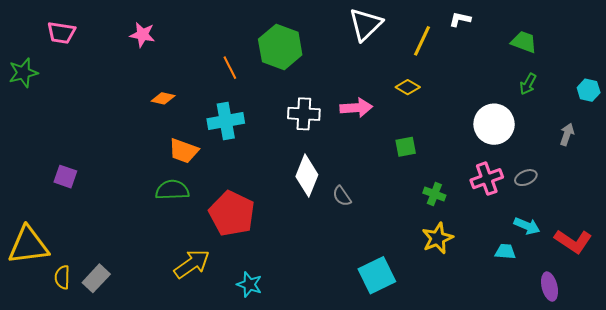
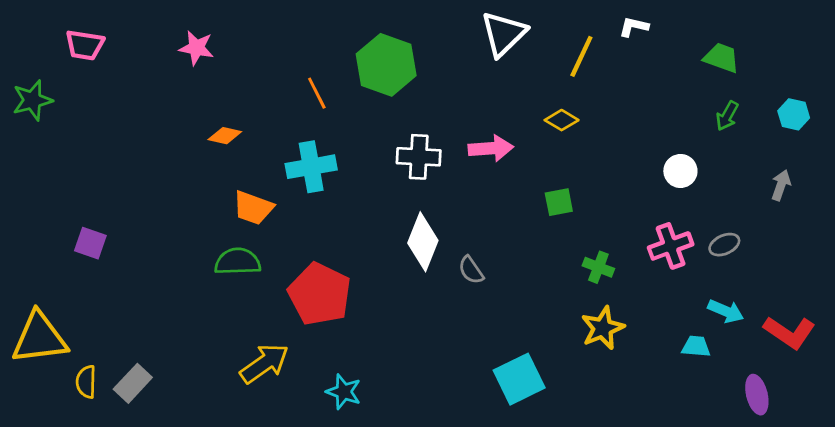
cyan hexagon: (589, 90) -> (794, 114), moved
white circle: (494, 124) -> (680, 171), size x0.6

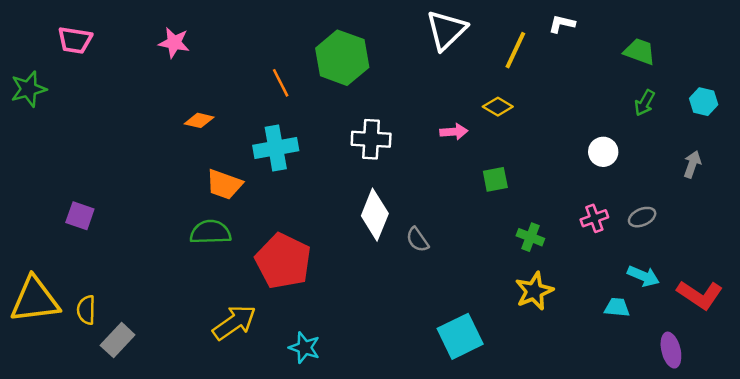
pink arrow: (491, 148) -> (454, 132), moved, size x0.7
pink cross: (671, 246) -> (594, 218), size x0.7
yellow semicircle: (86, 382) -> (86, 310), moved

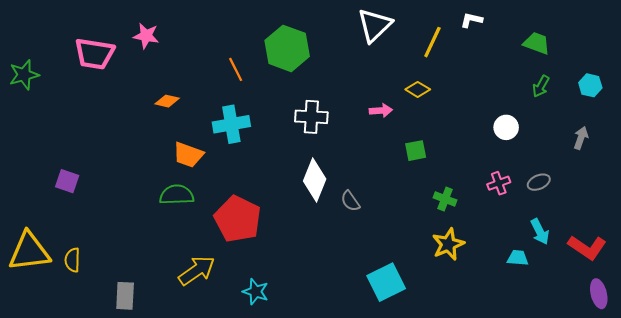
pink trapezoid: (75, 40) -> (95, 54), moved, size x1.4
cyan arrow: (643, 276) -> (540, 232), turned 40
gray rectangle: (118, 340) -> (125, 296), moved, turned -40
purple ellipse: (671, 350) -> (599, 294), moved

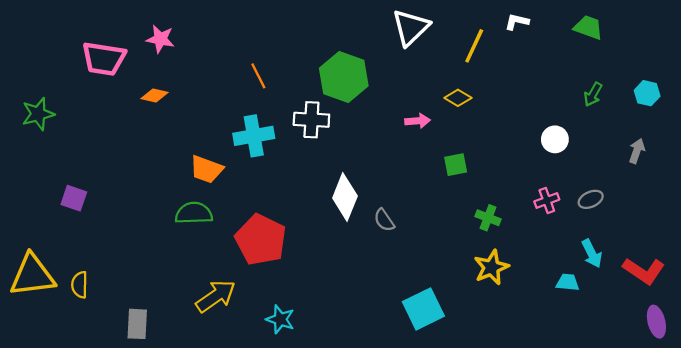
green trapezoid: (537, 43) -> (588, 27), moved
green hexagon: (287, 48) -> (344, 77), moved
green star: (24, 75) -> (38, 114), moved
orange diamond: (167, 101) -> (155, 96), moved
white cross: (311, 117) -> (311, 120), moved

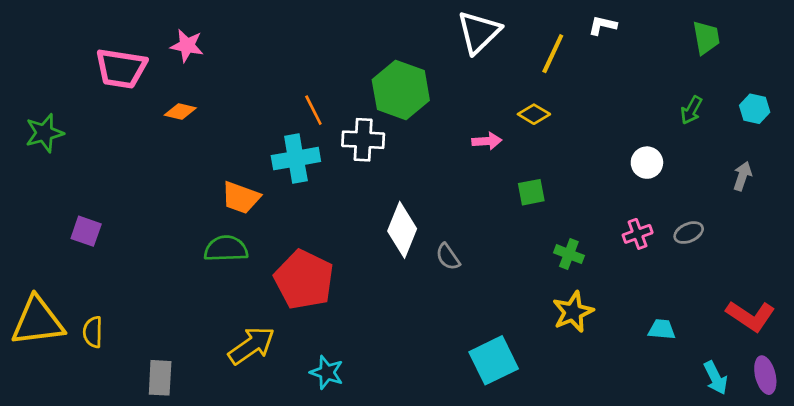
green trapezoid: (588, 27) -> (706, 38), moved, turned 60
orange line: (258, 76) -> (313, 110), moved
cyan arrow: (592, 254) -> (716, 378), moved

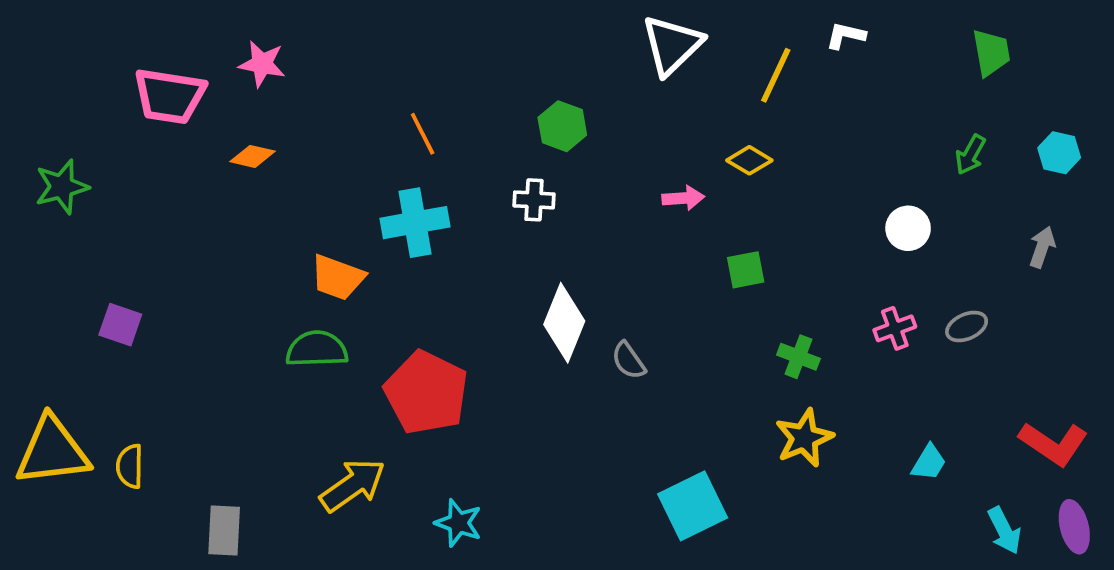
green hexagon: (401, 90) -> (562, 126), size x0.6
orange line: (313, 110) -> (423, 134), moved
white cross: (363, 140) -> (534, 200), moved, size x0.7
cyan trapezoid: (662, 329) -> (929, 462), turned 116

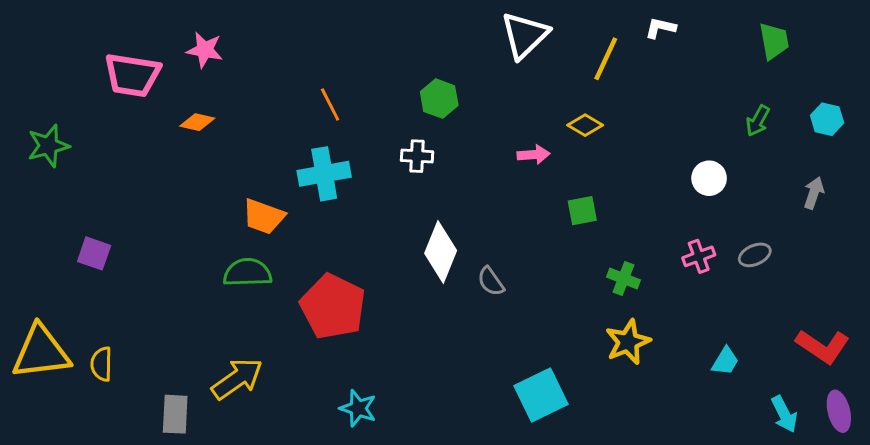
yellow arrow: (353, 485) -> (237, 379), moved

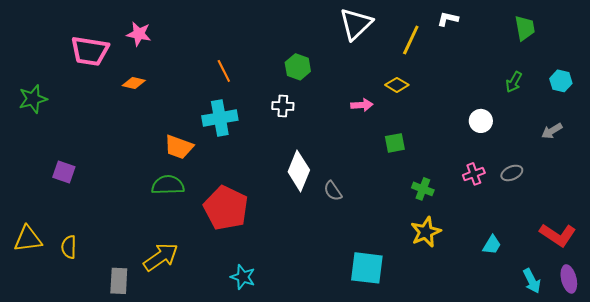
gray arrow: (814, 193) -> (552, 131), turned -140
yellow triangle: (41, 352) -> (28, 239), size x0.7
cyan square: (541, 395) -> (367, 268), turned 33

